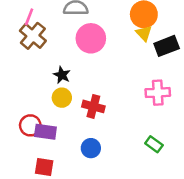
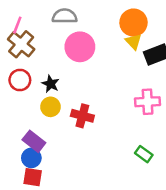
red circle: (30, 125) -> (20, 80), moved
purple rectangle: (45, 132) -> (34, 141), turned 30
blue circle: (91, 148) -> (31, 158), moved

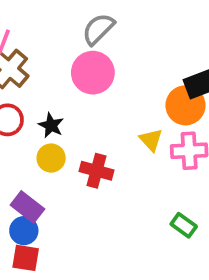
gray semicircle: (65, 16) -> (98, 29), moved, turned -45
orange circle: (134, 23) -> (185, 105), moved
yellow triangle: (134, 42) -> (151, 140), moved

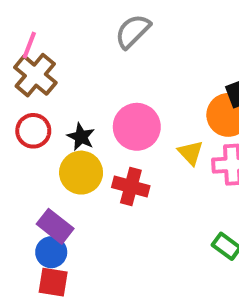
pink circle: (93, 73) -> (137, 127), moved
yellow circle: (51, 158) -> (81, 173), size x1.4

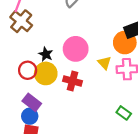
red circle: (33, 131) -> (28, 70), moved

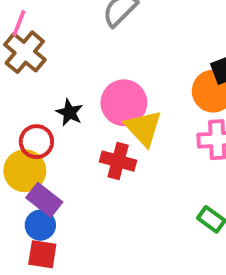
yellow triangle: (104, 63) -> (143, 128), moved, size x1.5
yellow circle: (46, 73) -> (25, 171), moved

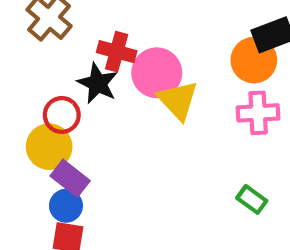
black star: (69, 112) -> (98, 83), size x1.4
red cross: (118, 161) -> (117, 52), moved

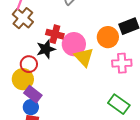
orange circle: (254, 60) -> (108, 37), moved
black star: (98, 83) -> (46, 49), turned 30
green rectangle: (252, 199) -> (119, 104), size x1.5

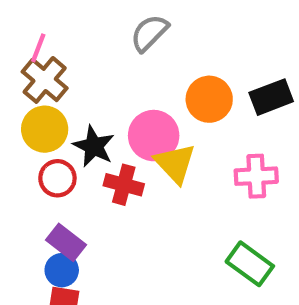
red cross: (55, 34) -> (124, 185), moved
orange circle: (108, 37) -> (209, 99), moved
black star: (46, 49) -> (94, 146), turned -30
yellow circle: (23, 79) -> (45, 129), moved

